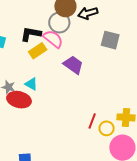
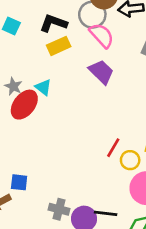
pink semicircle: (53, 39) -> (102, 35), moved
red ellipse: (19, 100) -> (24, 105), turned -75

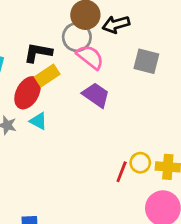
red ellipse: (24, 105) -> (28, 93), moved
yellow circle: (130, 160) -> (140, 163), moved

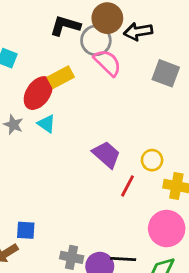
black L-shape: (38, 53) -> (65, 26), moved
purple trapezoid: (96, 95) -> (106, 155), moved
yellow circle: (140, 163) -> (152, 160), moved

